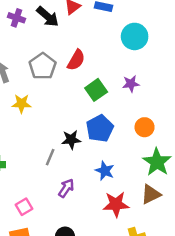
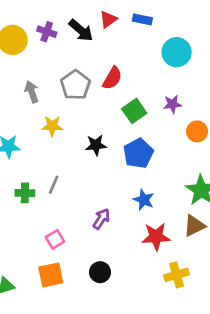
orange circle: (145, 127) -> (197, 131), moved
black star: (71, 140) -> (96, 145), moved
gray line: (50, 157) -> (54, 185), moved

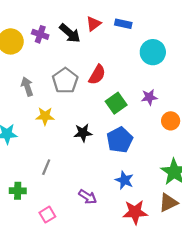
green cross: (25, 193) -> (18, 191), moved
purple arrow: (101, 219) -> (88, 197), turned 90

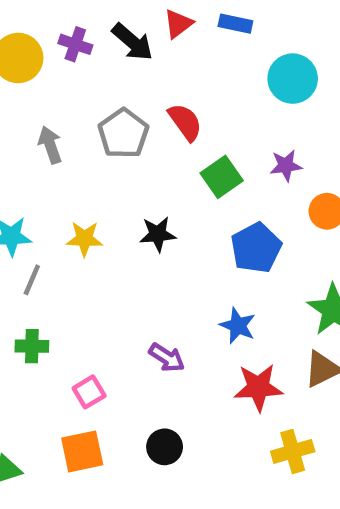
red semicircle: (97, 75) -> (185, 122), turned -66
yellow star: (45, 116) -> (84, 239), moved
blue pentagon: (120, 140) -> (256, 248), moved
gray line: (46, 167) -> (32, 280), moved

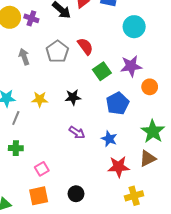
purple cross: (75, 44) -> (31, 18), moved
purple star: (286, 165) -> (131, 66), size x1.5
purple arrow: (167, 358) -> (77, 133), moved

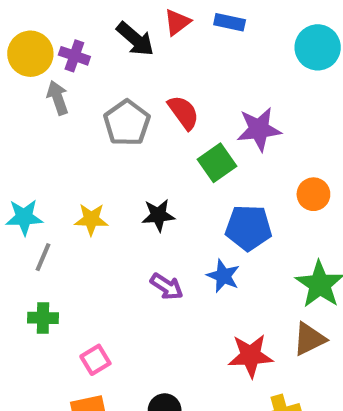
cyan circle: (134, 27) -> (318, 47), moved
gray arrow: (24, 57) -> (58, 98), moved
purple star: (131, 66) -> (259, 129), moved
blue pentagon: (118, 103) -> (248, 228), turned 30
blue star: (109, 139) -> (223, 276), moved

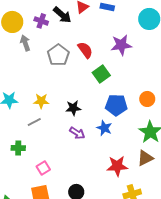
purple cross: (74, 56) -> (41, 21), moved
purple star: (259, 129) -> (121, 45), moved
orange circle: (313, 194) -> (147, 99), moved
black star: (158, 215) -> (73, 108), moved
gray line: (43, 257) -> (34, 122), moved, turned 40

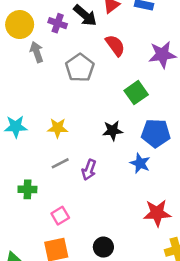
red semicircle: (85, 50) -> (115, 45), moved
black star: (73, 108) -> (113, 131), moved
gray line: (34, 122) -> (60, 163), moved
purple arrow: (77, 133) -> (89, 170), moved, turned 77

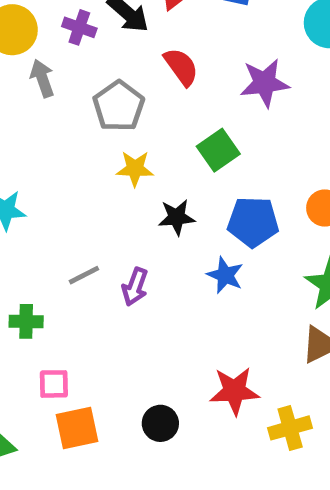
yellow star: (58, 128) -> (135, 169), moved
red star: (157, 213) -> (234, 391), moved
pink square: (60, 216) -> (54, 384), moved, turned 30

